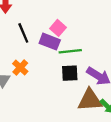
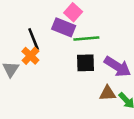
black line: (23, 33) -> (34, 39), moved
brown triangle: (90, 100) -> (108, 93), size x0.6

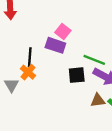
green line: (86, 38) -> (94, 60), moved, turned 30
black line: (34, 39) -> (30, 57), turned 30

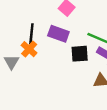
purple rectangle: (55, 45) -> (58, 34), moved

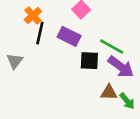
orange cross: (29, 49) -> (33, 16), moved

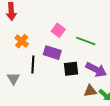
black line: (40, 33) -> (33, 65), moved
green line: (112, 46) -> (86, 41), moved

